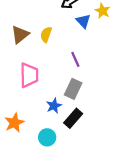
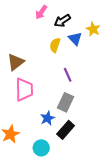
brown triangle: (20, 35) -> (16, 62), moved
yellow semicircle: (46, 35) -> (55, 45), moved

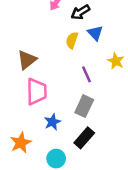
yellow star: (93, 29) -> (116, 61), moved
blue star: (48, 118) -> (52, 122), moved

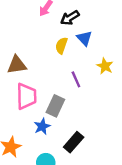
brown triangle: (27, 60) -> (17, 65), turned 30
gray rectangle: (84, 106) -> (55, 106), moved

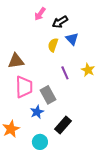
yellow star: (105, 66) -> (88, 70), moved
gray rectangle: (55, 106) -> (48, 95), turned -54

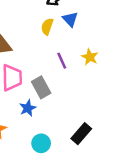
black rectangle: (63, 125) -> (81, 134), moved
cyan circle: (40, 142) -> (41, 143), moved

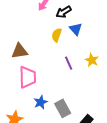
gray rectangle: (41, 87) -> (63, 108), moved

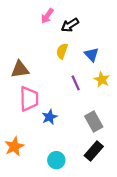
blue triangle: (76, 29) -> (92, 55), moved
blue star: (41, 102) -> (49, 117), moved
gray rectangle: (63, 108) -> (94, 122), moved

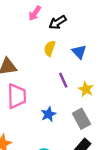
yellow star: (102, 80) -> (86, 89), moved
blue star: (49, 117) -> (48, 114), moved

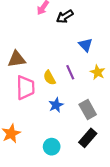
yellow semicircle: (50, 48) -> (49, 78), moved, turned -48
yellow star: (86, 89) -> (98, 72), moved

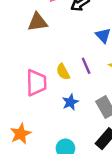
brown triangle: (17, 59) -> (38, 22), moved

